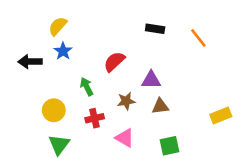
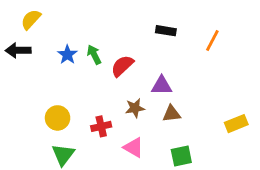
yellow semicircle: (58, 26) -> (31, 19), moved
orange line: (198, 38) -> (212, 41), turned 66
black arrow: (30, 62) -> (18, 50), moved
green arrow: (87, 87) -> (94, 55), moved

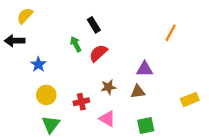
black rectangle: (166, 31) -> (94, 25), moved, turned 49
blue star: (67, 55) -> (38, 64), moved
purple triangle: (162, 86) -> (145, 69), moved

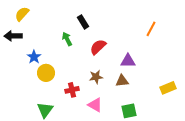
red semicircle: (98, 53) -> (98, 47), moved
yellow circle: (46, 95) -> (46, 73), moved

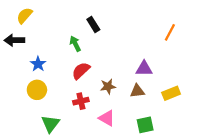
red semicircle: (98, 47) -> (81, 71), moved
yellow circle: (46, 73) -> (37, 90), moved
yellow rectangle: (168, 88) -> (171, 93), moved

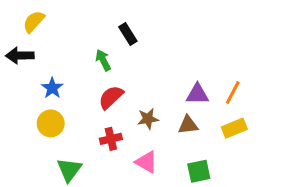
orange line: (170, 32) -> (233, 93), moved

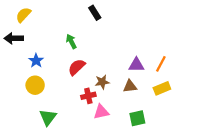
black rectangle: (128, 34) -> (95, 13), moved
red cross: (111, 139) -> (88, 96), moved
pink triangle: (146, 162) -> (101, 112), turned -42

